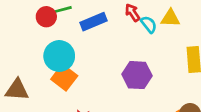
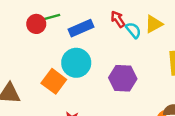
yellow triangle: (170, 18) -> (154, 24), turned -30
cyan circle: (59, 56) -> (76, 63), moved

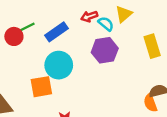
red arrow: (118, 19) -> (89, 16), turned -63
purple hexagon: (123, 78) -> (105, 50), moved
orange square: (54, 81) -> (41, 87), turned -35

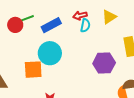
cyan semicircle: (106, 24) -> (85, 25), moved, turned 56
purple hexagon: (105, 50) -> (104, 63), moved

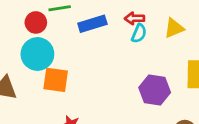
red circle: (15, 25) -> (36, 22), moved
cyan circle: (50, 53) -> (37, 54), moved

